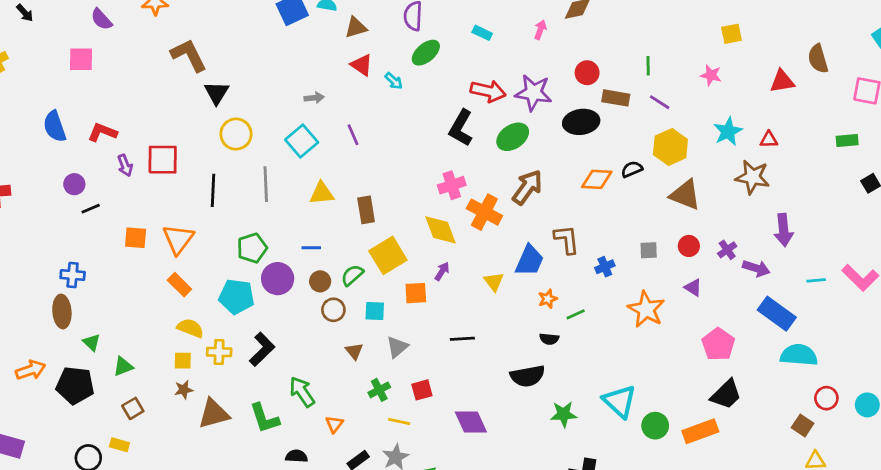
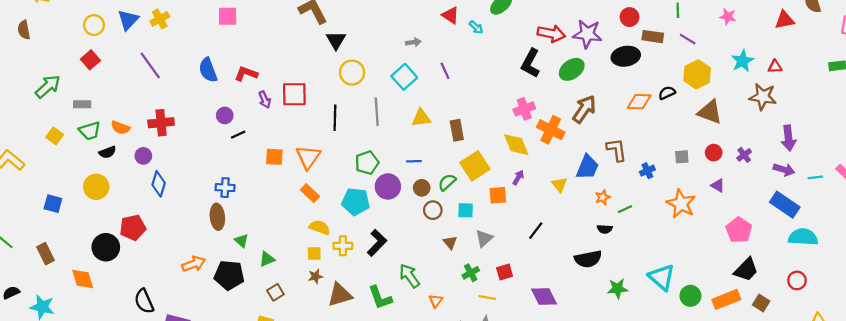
purple arrow: (756, 268) -> (784, 170), moved
black line: (462, 339) -> (536, 231), turned -48
red circle: (826, 398) -> (797, 280), moved
brown square: (803, 426) -> (761, 303), moved

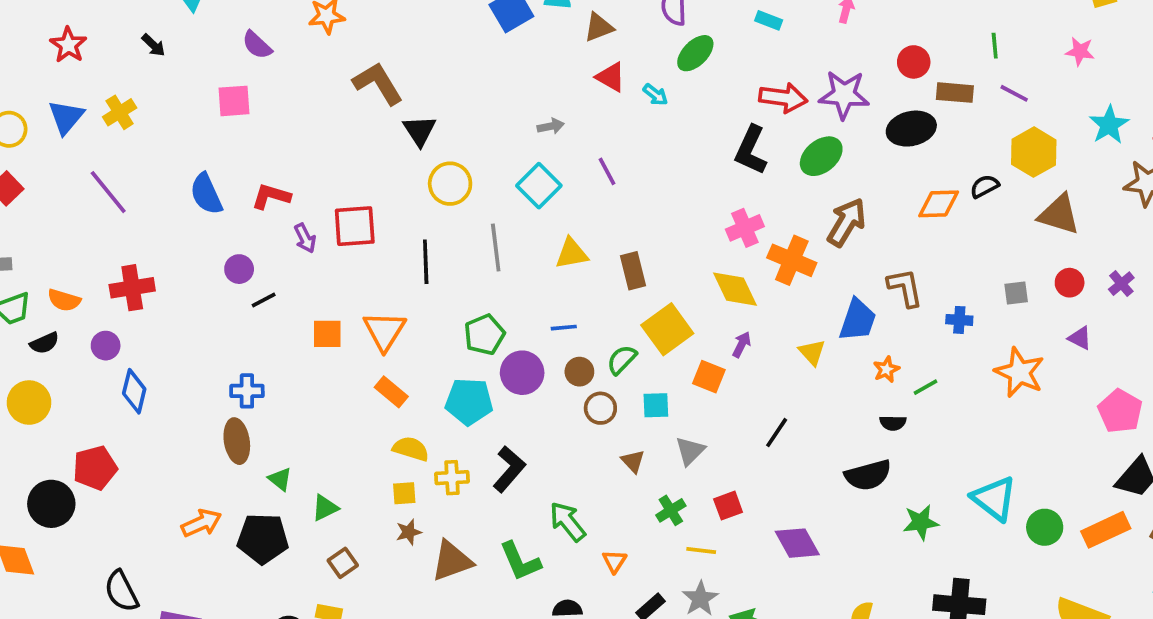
blue cross: (647, 171) -> (959, 320), turned 32
orange square: (498, 195) -> (709, 377), turned 30

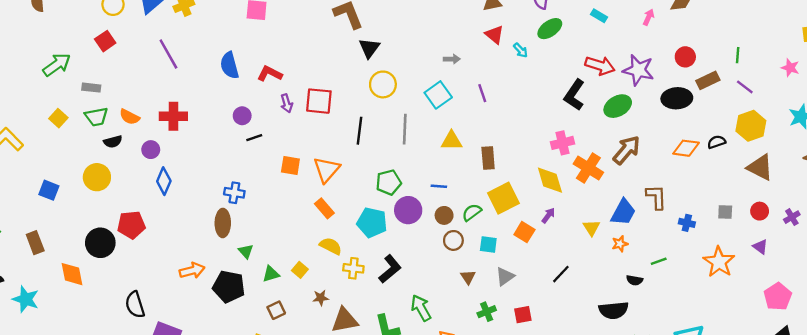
brown rectangle: (955, 93) -> (708, 80), turned -40
orange star: (886, 369) -> (620, 244), moved
yellow square: (404, 493) -> (300, 270), moved, turned 35

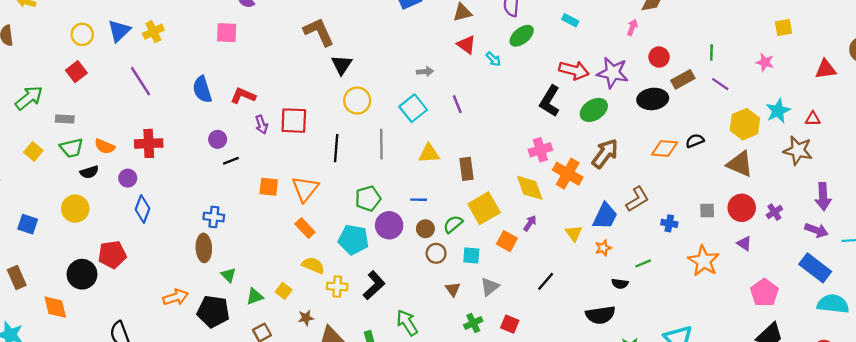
pink arrow: (649, 17) -> (632, 27), moved
yellow hexagon: (751, 126) -> (745, 124), moved
brown L-shape: (656, 197) -> (637, 199), turned 64
red circle: (760, 211) -> (742, 208), size x1.5
red square: (523, 315) -> (510, 324), turned 36

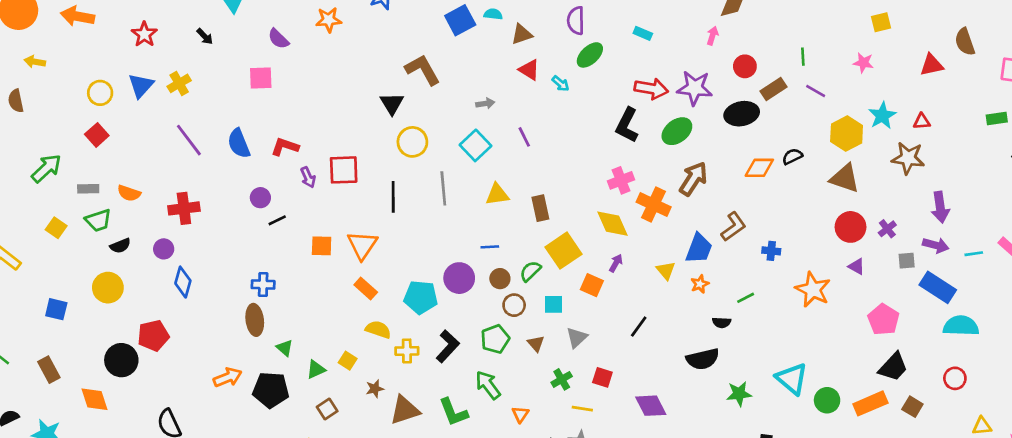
brown L-shape: (319, 32) -> (423, 70), moved
purple line: (140, 81) -> (189, 140), moved
orange semicircle: (105, 146) -> (129, 193), moved
green pentagon: (368, 198) -> (495, 339), moved
gray square: (707, 210) -> (907, 261), moved

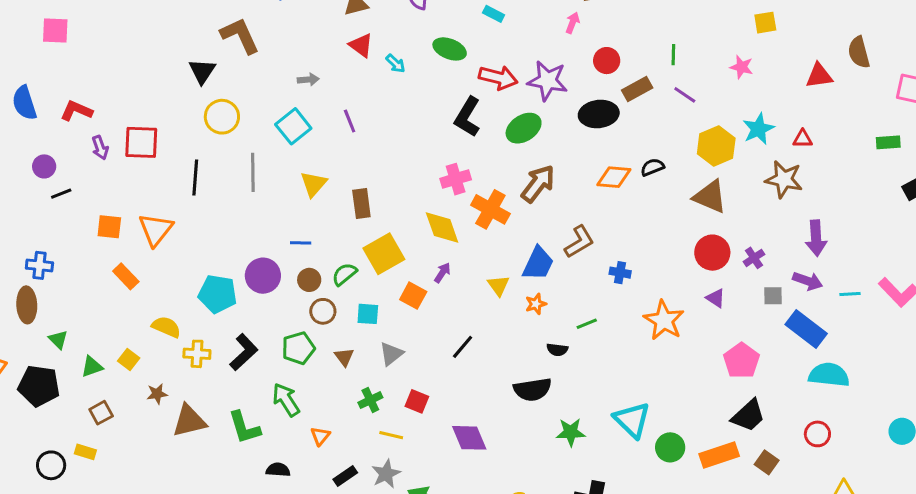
green ellipse: (590, 55) -> (450, 49), moved, turned 60
yellow triangle: (497, 194) -> (314, 184), turned -45
orange rectangle: (366, 289) -> (126, 276), moved

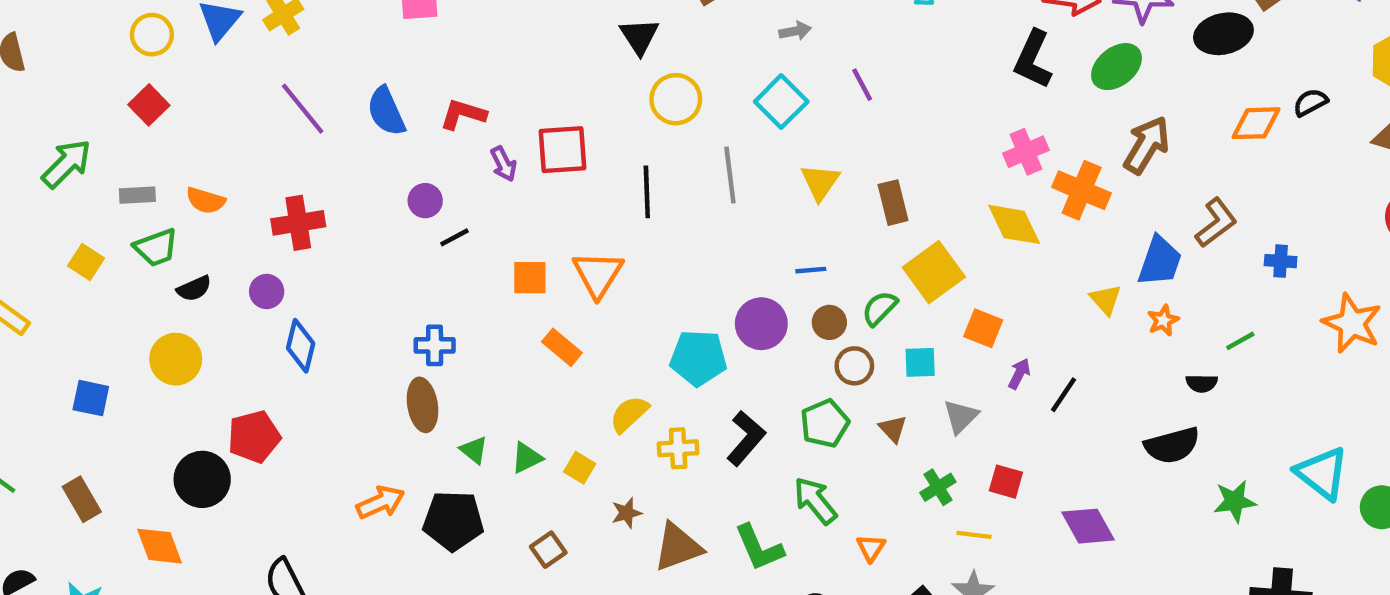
purple arrow: (442, 273) -> (1019, 374), moved
yellow semicircle: (166, 327) -> (629, 414), turned -60
green triangle: (92, 367) -> (527, 458), moved

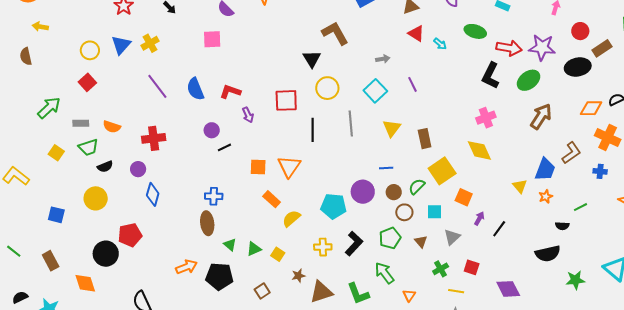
red square: (563, 150) -> (286, 100), moved
orange cross: (1082, 190) -> (608, 137), moved
yellow semicircle: (629, 414) -> (291, 219), moved

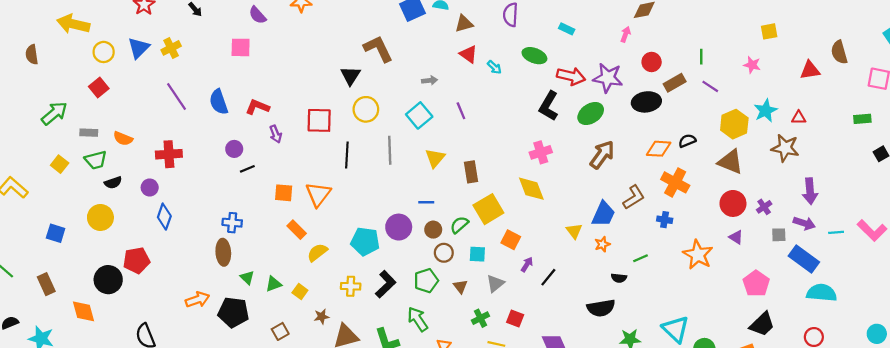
yellow arrow: (40, 27) -> (73, 24), moved, size x1.8

